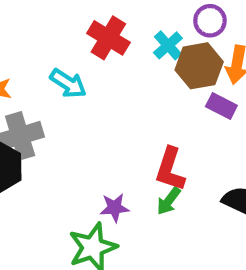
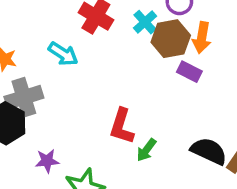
red L-shape: (170, 169) -> (122, 126), moved
purple star: (115, 208) -> (47, 161), moved

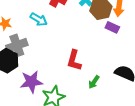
green arrow: (146, 150) -> (94, 82), moved
purple star: (47, 161) -> (31, 82), size x1.6

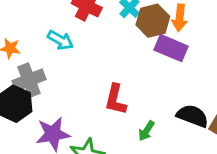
purple rectangle: (112, 27) -> (171, 48), size x1.5

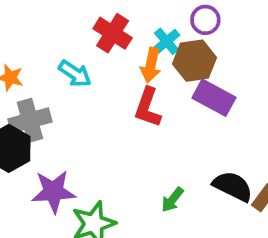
orange arrow: (180, 18) -> (151, 65), moved
red L-shape: (116, 99) -> (148, 107), moved

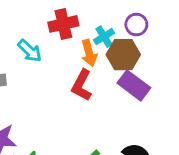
red cross: (113, 33) -> (63, 24), turned 36
orange arrow: (151, 65) -> (89, 53), turned -35

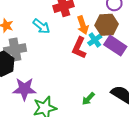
cyan cross: (104, 37) -> (95, 40), moved

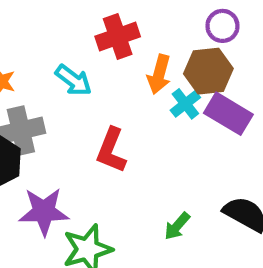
orange arrow: (83, 25) -> (159, 74), turned 36
red L-shape: (79, 48) -> (111, 150), moved

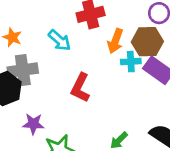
cyan cross: (185, 104) -> (131, 62), turned 30
purple star: (44, 212) -> (33, 124), size x0.7

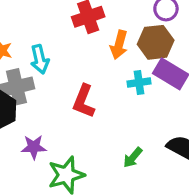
cyan arrow: (60, 40) -> (40, 59), moved, turned 40
cyan cross: (131, 62) -> (139, 83), moved

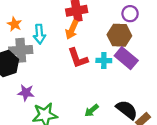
orange arrow: (119, 45) -> (72, 30), moved
red L-shape: (84, 101) -> (78, 58), moved, turned -50

